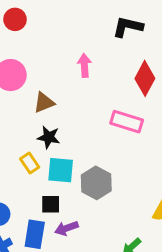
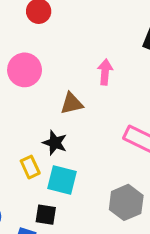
brown triangle: (44, 102) -> (72, 103), moved
gray hexagon: (96, 183) -> (126, 202), moved

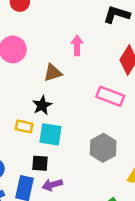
black star: (55, 143) -> (42, 105), turned 30
yellow rectangle: (30, 167) -> (24, 126), turned -48

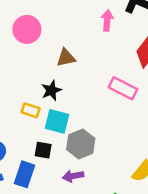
pink arrow: (77, 45) -> (107, 20), moved
gray hexagon: (103, 148) -> (81, 144), moved
purple arrow: (52, 185) -> (73, 176), moved

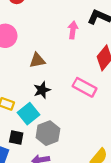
black star: (51, 90) -> (42, 90), moved
cyan square: (57, 121) -> (28, 114), turned 35

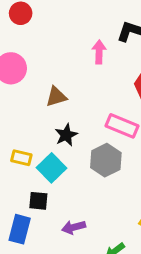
gray hexagon: (48, 133) -> (106, 160), moved

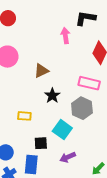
cyan square: (52, 168) -> (62, 130), moved

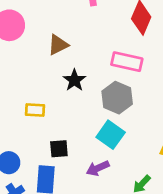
cyan square: (62, 130) -> (111, 135), moved

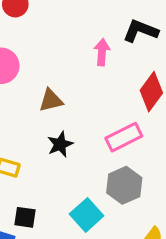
pink rectangle: (127, 62) -> (124, 137), turned -52
gray hexagon: (117, 98) -> (124, 185), moved

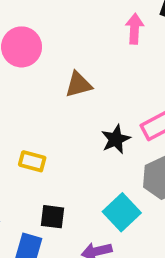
black star: (60, 144) -> (116, 139), moved

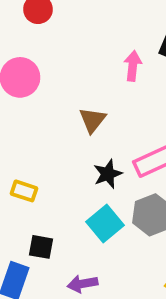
brown triangle: (79, 84) -> (92, 120), moved, turned -40
cyan square: (122, 212) -> (105, 224), moved

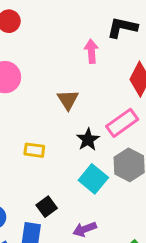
yellow rectangle: (24, 191) -> (34, 150), moved
black square: (41, 247) -> (47, 207), turned -36

